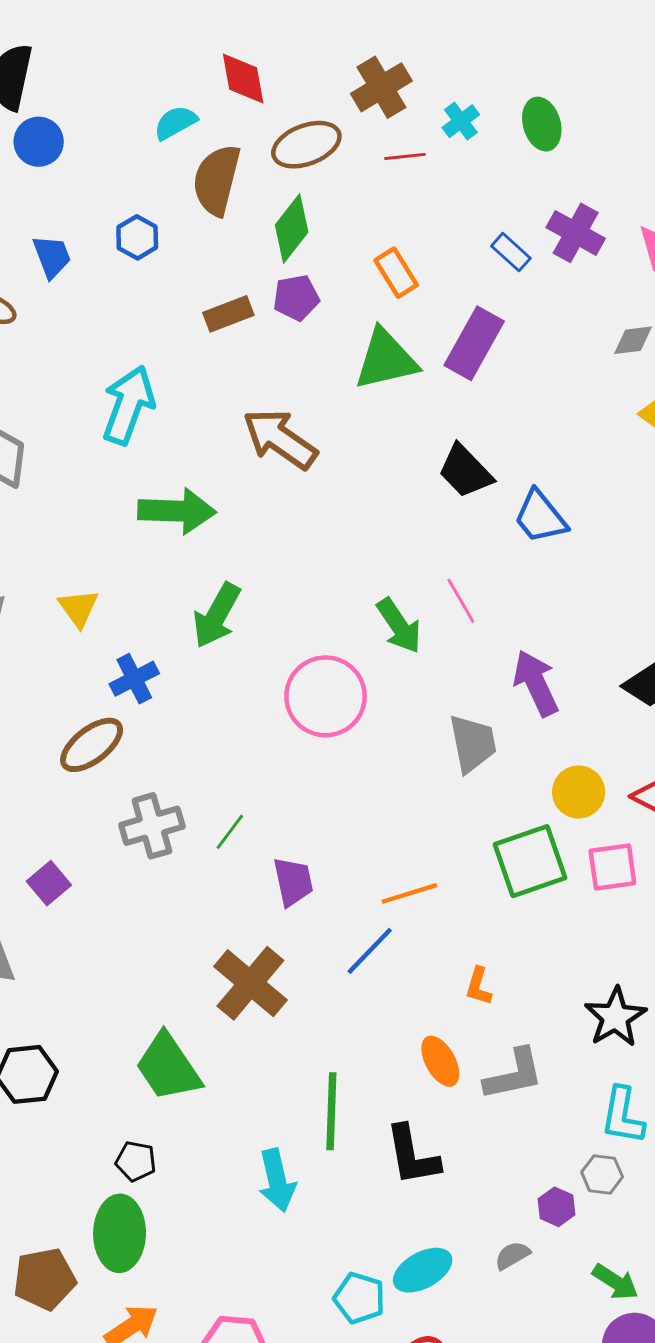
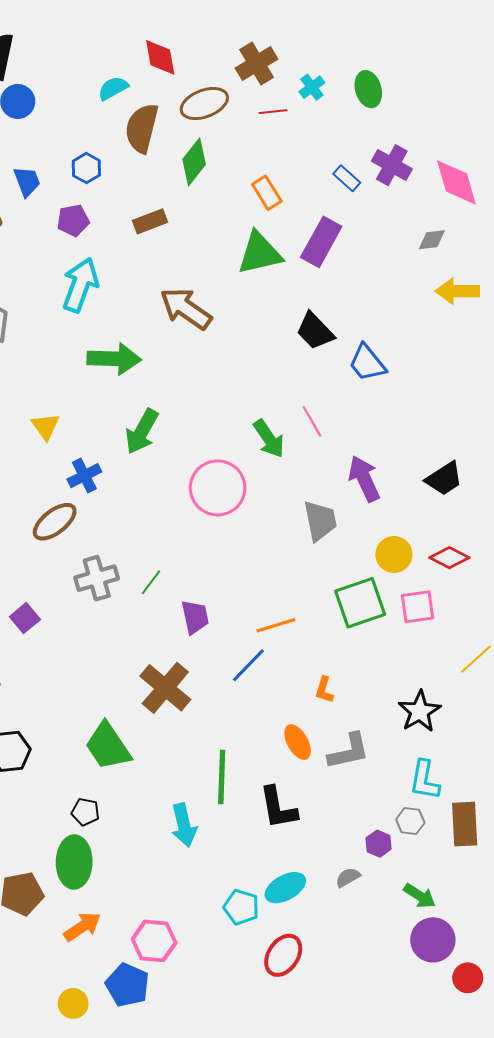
purple pentagon: (296, 298) -> (73, 220), moved

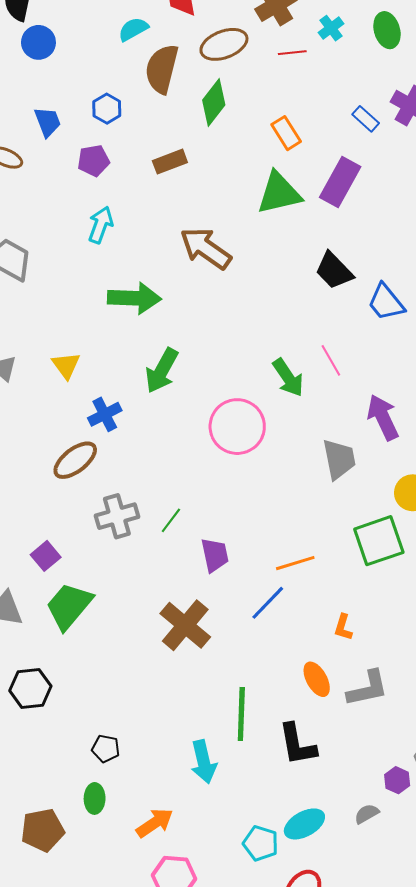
cyan arrow: (80, 285) -> (101, 225), size x0.7
green trapezoid: (108, 746) -> (69, 606), moved, turned 74
green ellipse: (74, 862) -> (95, 798), size x0.6
orange arrow: (82, 927) -> (155, 823), moved

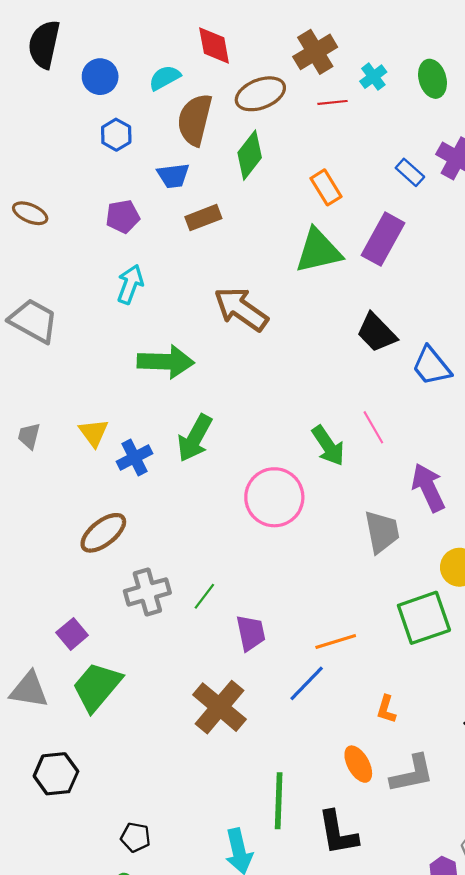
blue circle: (38, 42) -> (100, 77), moved
blue hexagon: (107, 109) -> (116, 135), moved
blue trapezoid: (48, 122) -> (173, 176), moved, turned 104
blue cross: (105, 414) -> (134, 457), moved

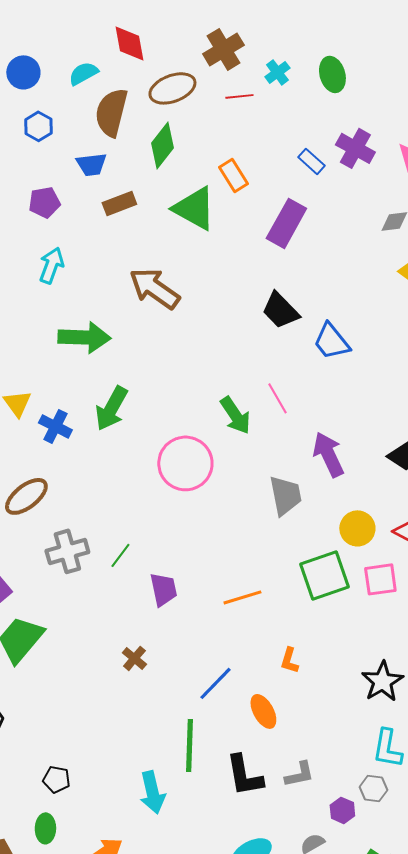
green triangle: (318, 251) -> (194, 208), moved, turned 42
blue cross: (134, 457) -> (55, 426), turned -36
blue line: (307, 683) -> (215, 683), moved
brown cross: (219, 707) -> (134, 658), size x0.5
gray L-shape: (412, 774) -> (299, 774), moved, size x0.7

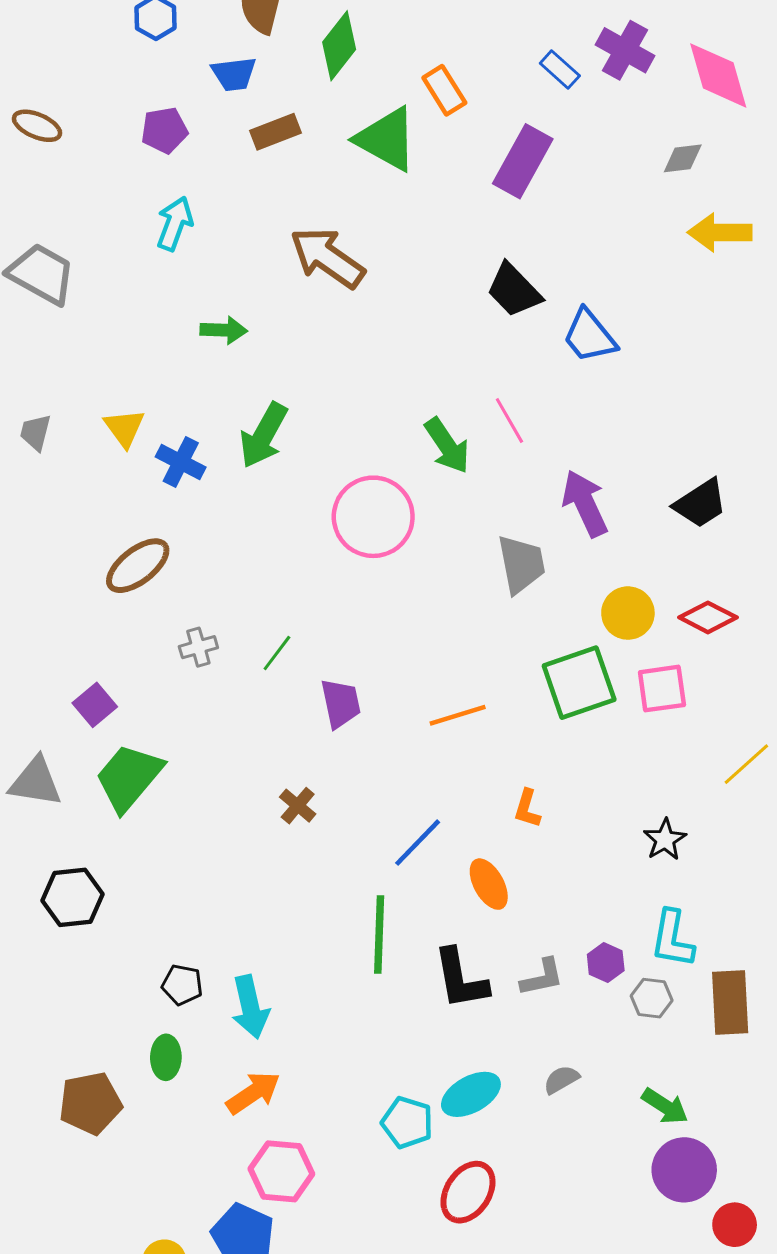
green arrow: (84, 337) -> (224, 330), size x0.6
gray cross: (67, 551) -> (198, 647), size x0.6
black star: (382, 681) -> (665, 840), size x0.7
cyan arrow: (152, 792) -> (250, 1007), moved
purple hexagon: (342, 810) -> (606, 963), moved

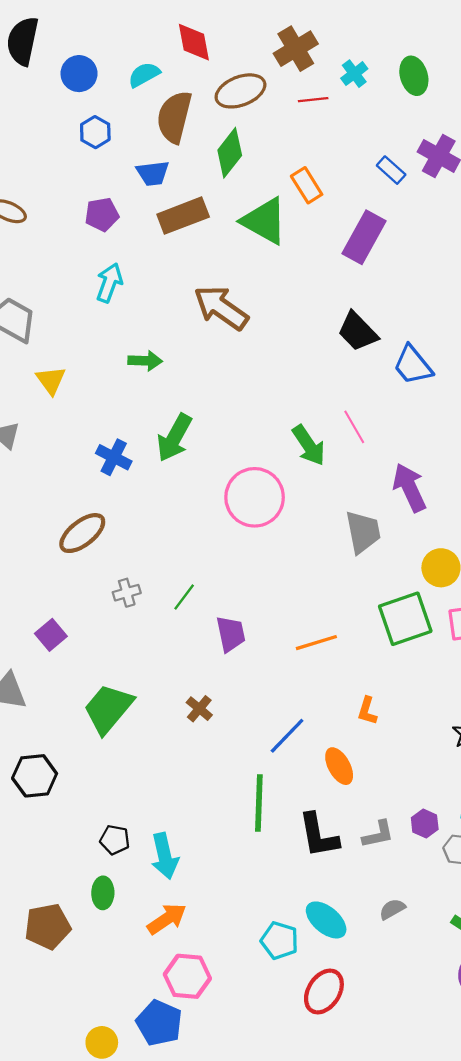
brown rectangle: (275, 132) -> (183, 216), size x1.4
yellow triangle: (124, 428) -> (51, 380), moved
green trapezoid: (129, 777) -> (108, 709), moved
cyan ellipse: (471, 1094) -> (326, 920), turned 69

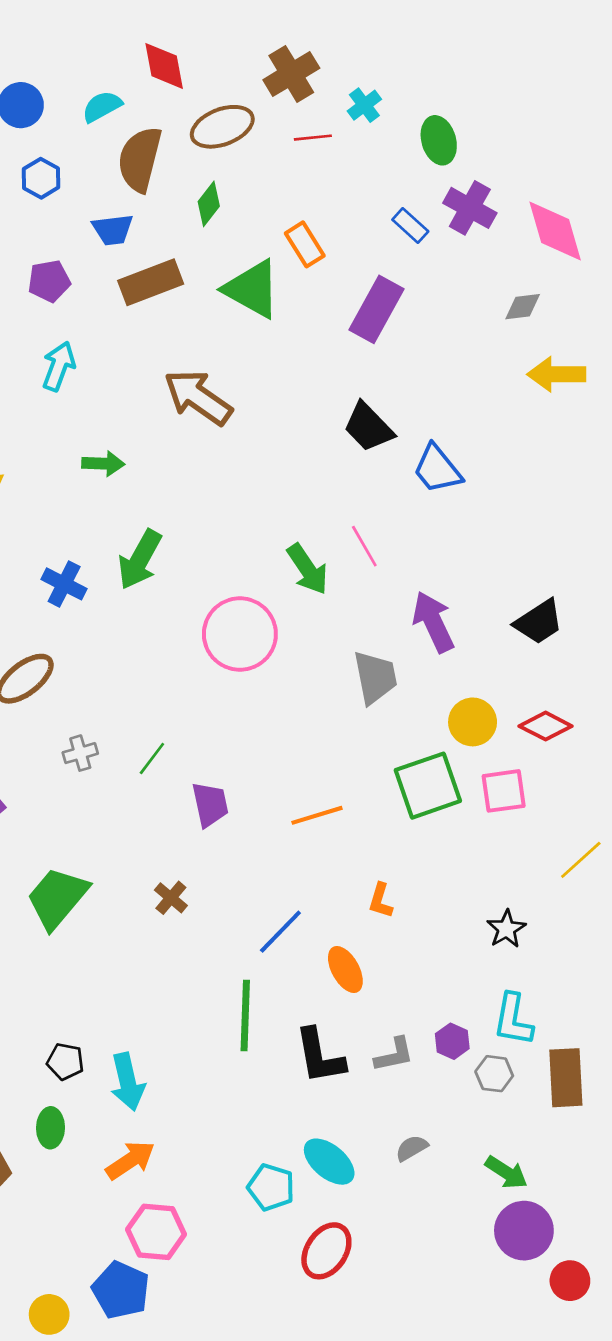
green ellipse: (414, 76) -> (439, 140), moved
green diamond: (230, 153) -> (209, 204), size x0.7

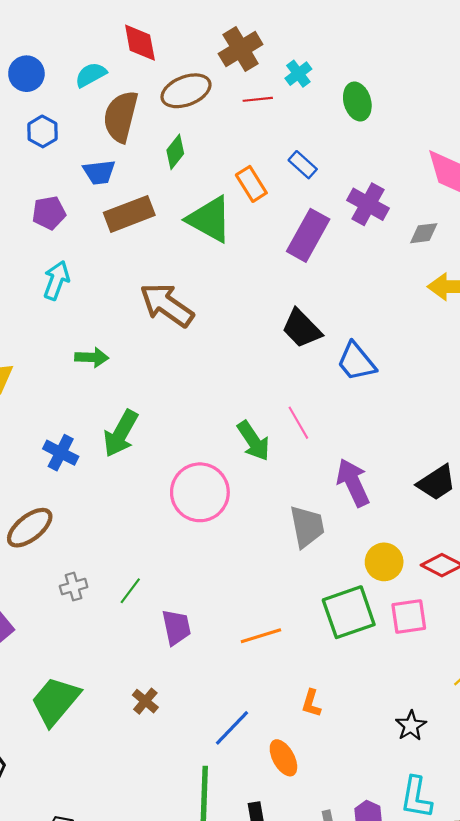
purple cross: (470, 208) -> (368, 204), moved
blue rectangle: (410, 226) -> (303, 165), moved

